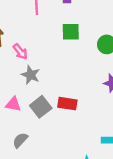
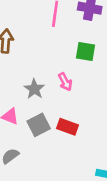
pink arrow: (20, 52) -> (65, 82), moved

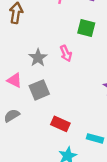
red rectangle: (68, 127) -> (60, 124), moved

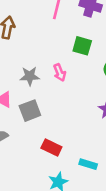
gray star: (38, 58) -> (30, 76), turned 30

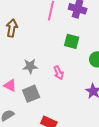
pink arrow: (60, 72) -> (59, 73), moved

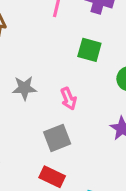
gray square: (31, 94) -> (57, 138), moved

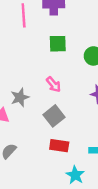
gray star: (24, 88) -> (20, 97), moved

